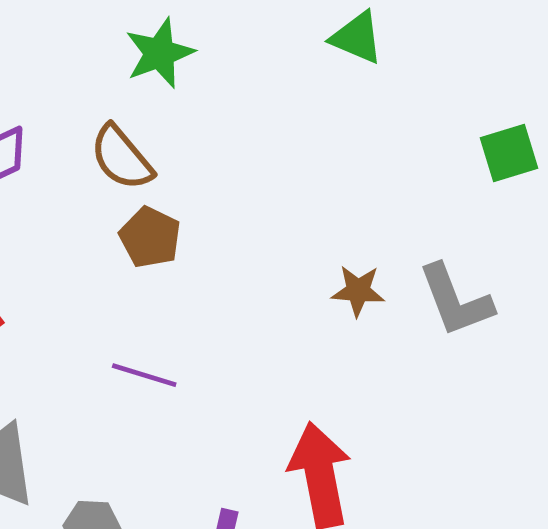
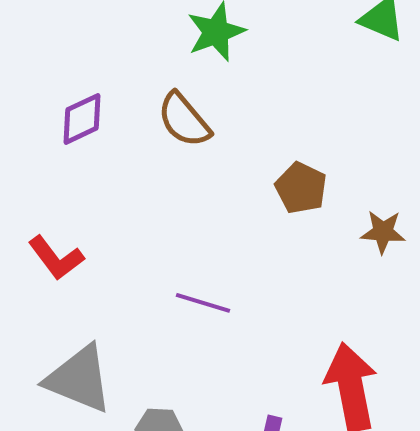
brown pentagon: (150, 237) -> (301, 188), moved

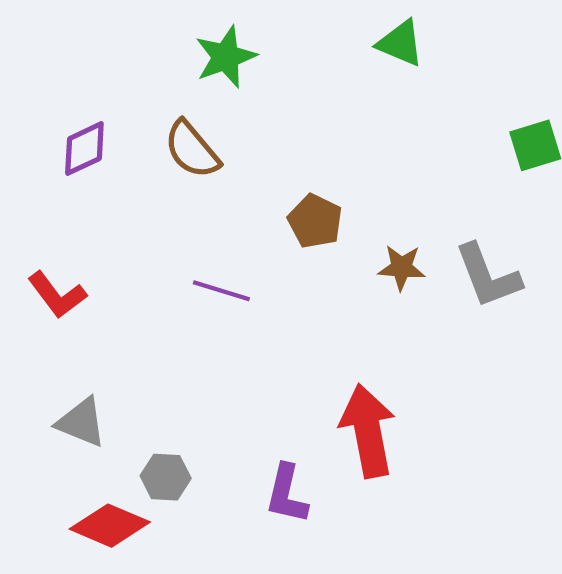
purple line: (203, 303) -> (221, 291), moved
gray triangle: (79, 379) -> (81, 422), size x0.7

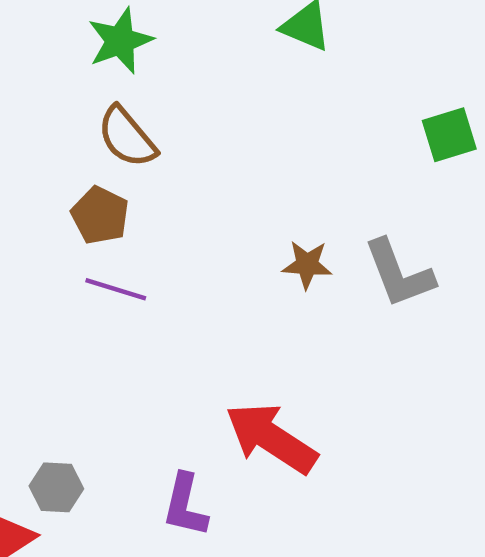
brown semicircle: (192, 150) -> (127, 137), moved
brown pentagon: (315, 221) -> (100, 215), moved
red arrow: (368, 431) -> (271, 438), turned -46

